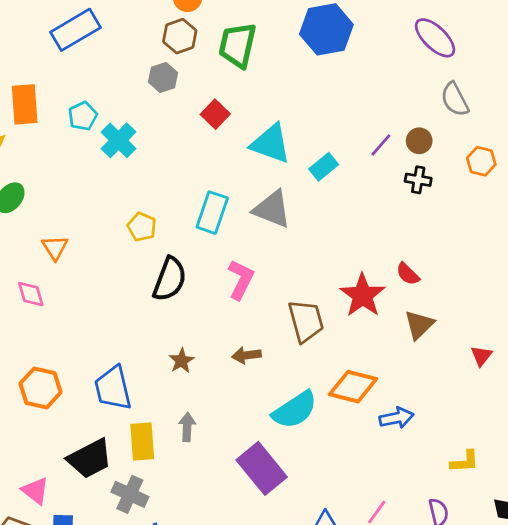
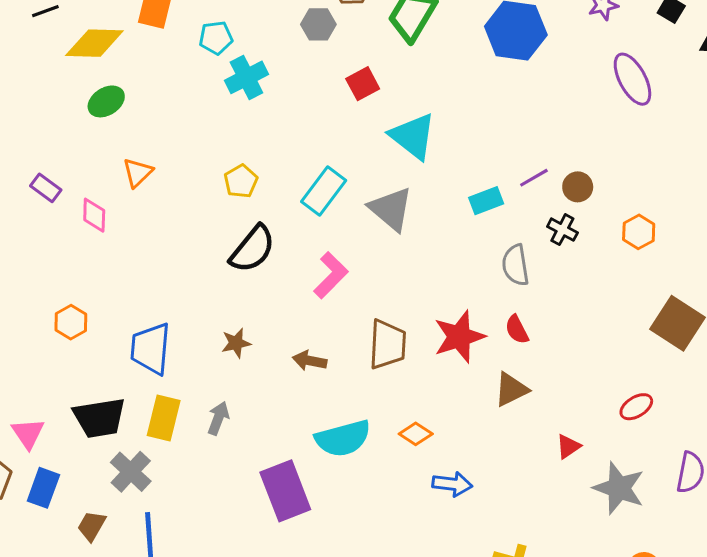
gray semicircle: (455, 99) -> (516, 265), moved
cyan rectangle: (324, 167) -> (486, 201), moved
orange diamond: (353, 387) -> (416, 434), size x0.6
orange hexagon: (41, 388) -> (71, 322), size x0.7

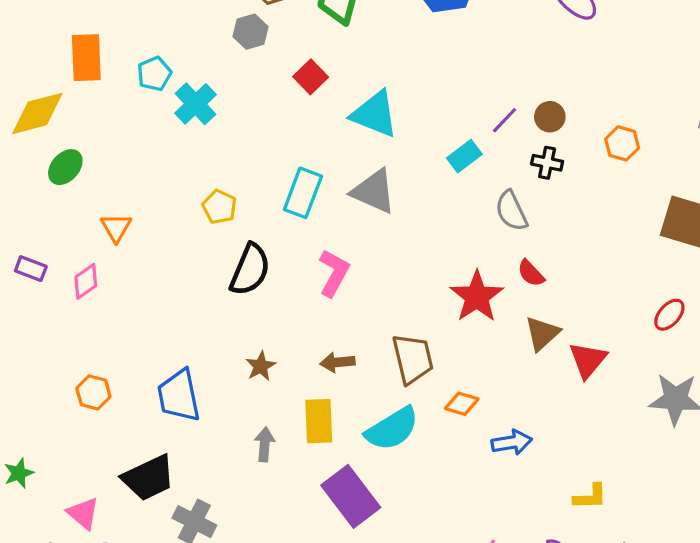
pink diamond: (94, 215) -> (86, 281), turned 69
brown trapezoid: (388, 344) -> (413, 359), moved
yellow rectangle: (164, 418) -> (319, 421), moved
red triangle: (568, 446) -> (588, 360), moved, size x1.5

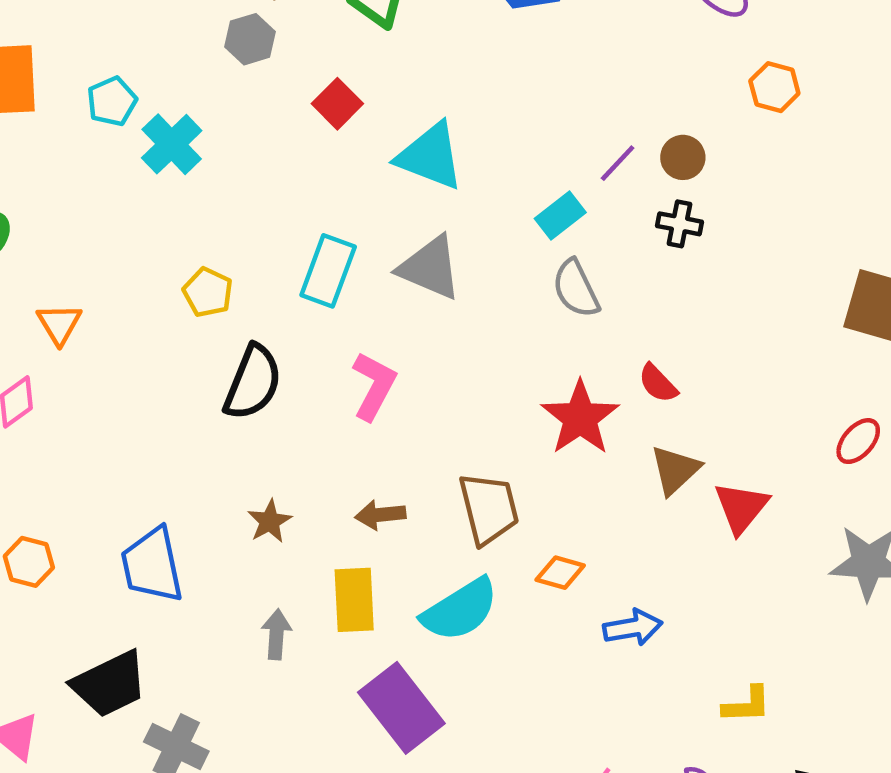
orange hexagon: (622, 143) -> (774, 87), moved
gray semicircle: (511, 211) -> (576, 289), moved

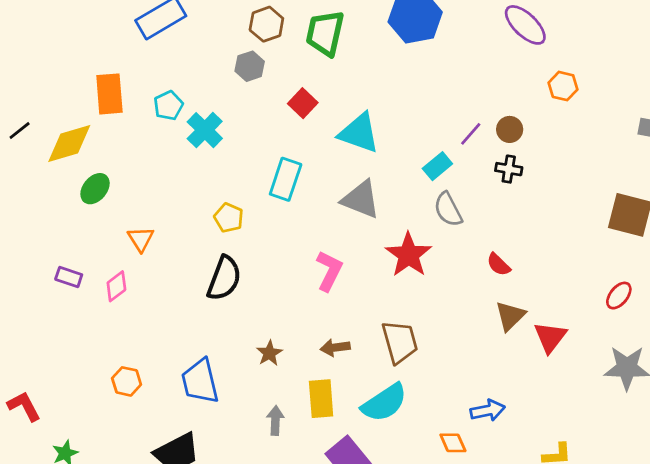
cyan rectangle: (328, 271) -> (286, 179), moved
black semicircle: (253, 382) -> (224, 278), moved
red star: (580, 418) -> (409, 255), moved
orange diamond: (560, 573) -> (453, 443), moved, turned 52

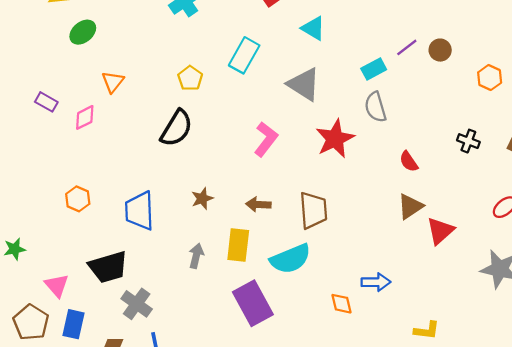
orange hexagon: (563, 86) -> (490, 78), moved
cyan triangle: (359, 133) -> (313, 28), size x0.7
black cross: (509, 169) -> (468, 141), moved

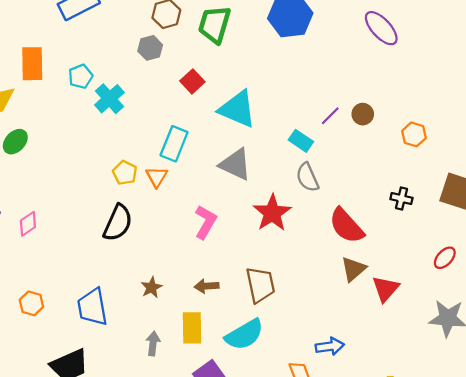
cyan triangle: (313, 28) -> (237, 109), size x1.6
cyan rectangle: (374, 69) -> (301, 141), turned 70
orange triangle: (113, 82) -> (157, 177), moved
red semicircle: (409, 161) -> (346, 226), size x1.8

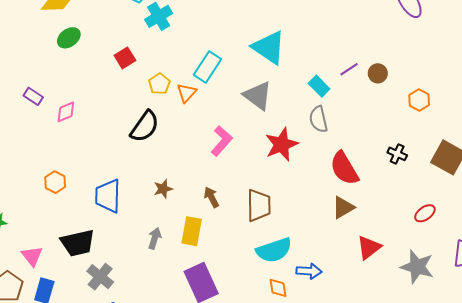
red square: (192, 81) -> (125, 58), moved
brown arrow: (207, 286) -> (211, 197), turned 55
red triangle: (386, 289) -> (369, 247), moved
cyan semicircle: (244, 335) -> (274, 250), moved

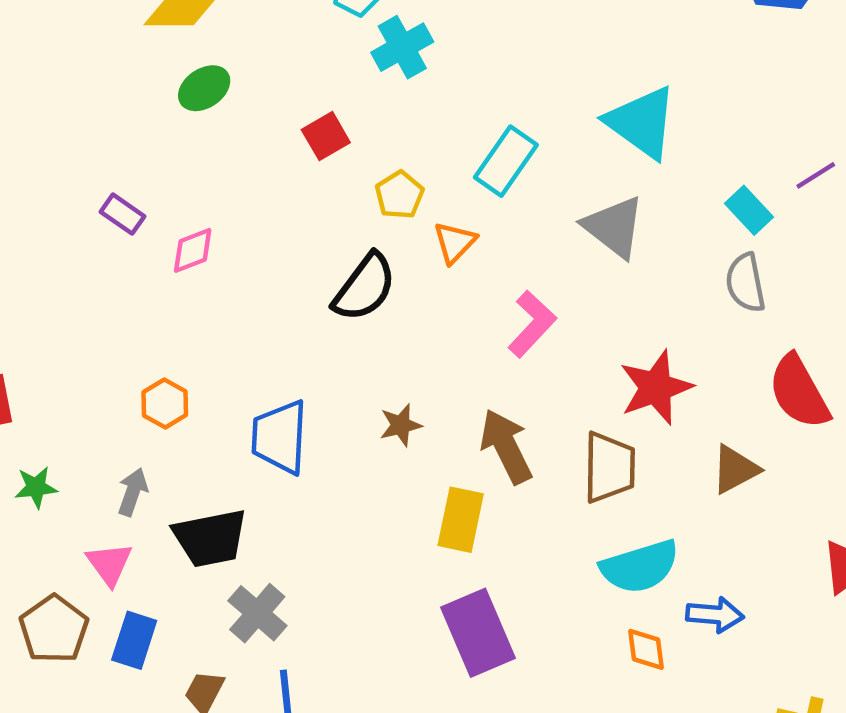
orange triangle: (187, 93) -> (455, 242), moved
red star: (282, 144) -> (656, 388), moved
brown arrow: (211, 197) -> (506, 446), size x1.6
brown triangle: (343, 207) -> (735, 469), moved
gray arrow: (155, 238) -> (133, 492), moved

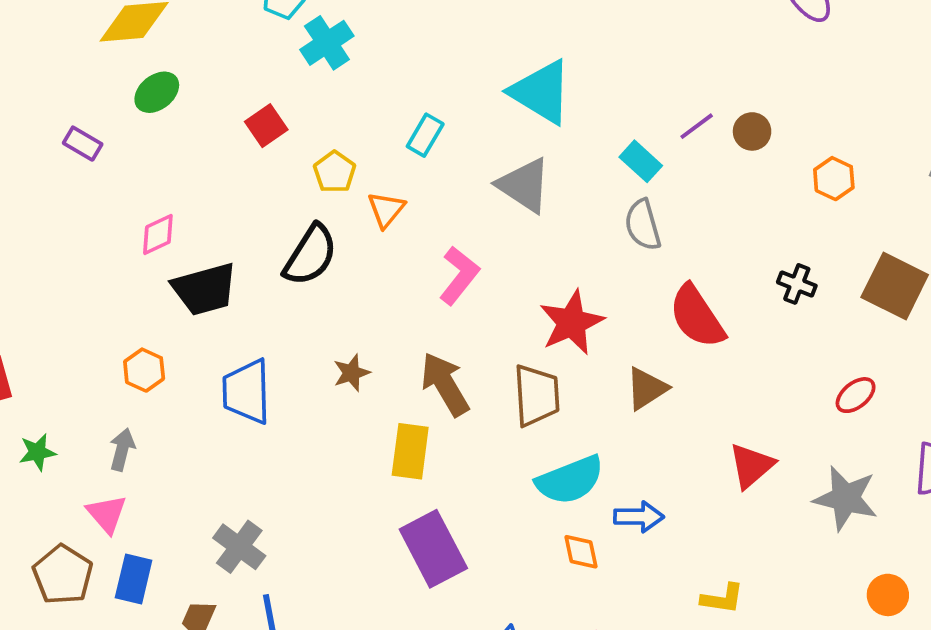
cyan rectangle: (506, 161) -> (425, 135), size x0.7
purple rectangle: (123, 214) -> (83, 144), moved
black trapezoid: (210, 538) -> (205, 289), moved

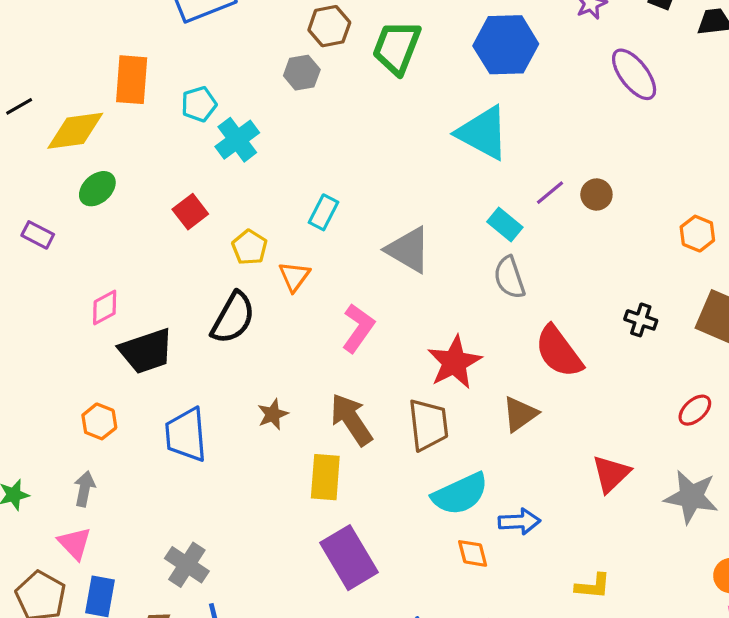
cyan triangle: (541, 92) -> (483, 133), moved
orange hexagon: (834, 179) -> (697, 234), moved

